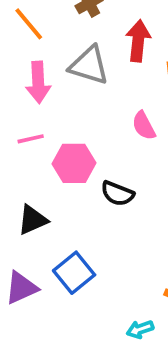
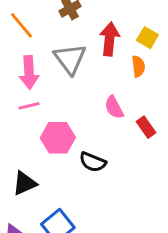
gray triangle: (89, 65) -> (70, 59), turned 36
pink line: (31, 139) -> (29, 106), moved

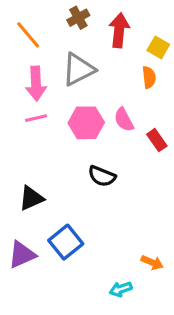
red arrow: (109, 39) -> (119, 30), moved
gray triangle: (70, 59) -> (78, 69), turned 40
pink hexagon: (58, 138) -> (86, 123), moved

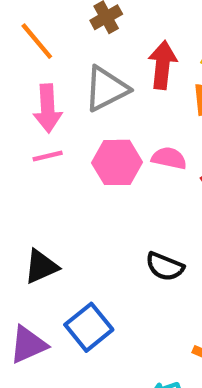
red arrow: (119, 30) -> (163, 65), moved
pink semicircle: (124, 120) -> (169, 158), turned 130
black semicircle: (102, 176) -> (165, 267), moved

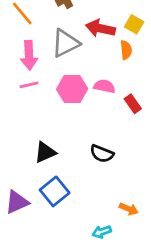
red arrow: (163, 65) -> (100, 28), turned -84
black triangle: (41, 267) -> (45, 152), moved

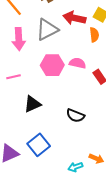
pink line: (29, 85) -> (14, 77), moved
black triangle: (45, 152) -> (32, 104), moved
cyan arrow: (102, 232) -> (75, 167), moved

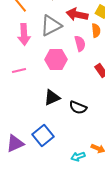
pink semicircle: (78, 63) -> (80, 44), moved, turned 63
black triangle: (32, 104) -> (52, 98), moved

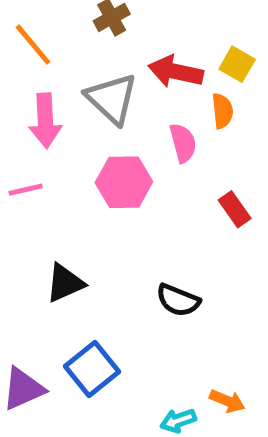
gray triangle: (51, 26) -> (112, 99), turned -50
pink line: (19, 70) -> (26, 190), moved
black triangle: (52, 98) -> (65, 283), moved

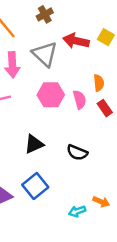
orange semicircle: (222, 111) -> (99, 83), moved
pink semicircle: (183, 143) -> (80, 100), moved
black triangle: (65, 283) -> (34, 144), moved

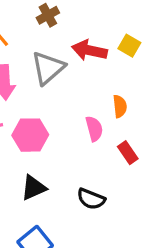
gray triangle: (45, 54) -> (48, 68), turned 36
pink hexagon: (51, 95) -> (30, 135), moved
red rectangle: (105, 108) -> (128, 153), moved

